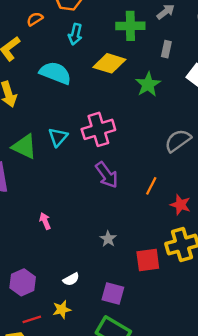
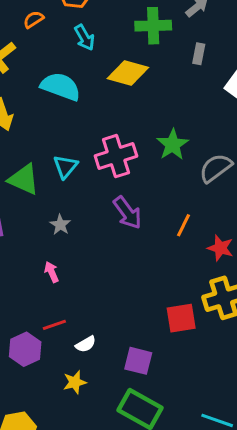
cyan arrow: (75, 34) -> (84, 38), turned -42
green star: (148, 84) -> (173, 145), moved
gray star: (108, 239) -> (60, 225), moved
red line: (32, 319) -> (54, 325), moved

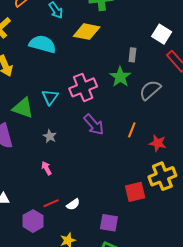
gray rectangle: (199, 54) -> (132, 55), moved
white semicircle: (86, 344) -> (73, 204), moved

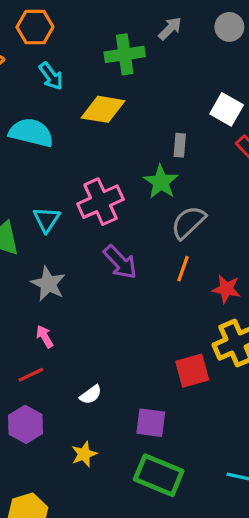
gray semicircle: (150, 90) -> (188, 222), moved
gray star: (50, 136) -> (48, 284), size x1.5
red line: (51, 203) -> (31, 375), moved

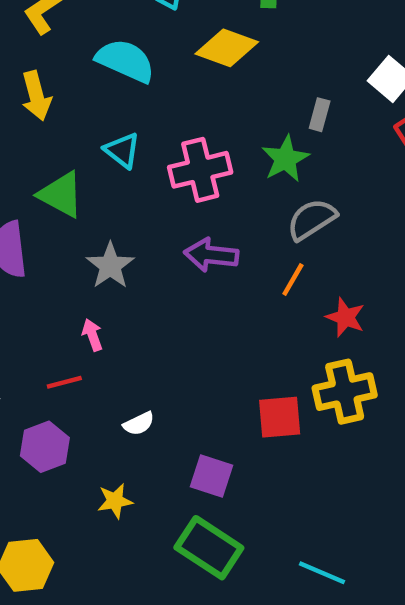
cyan triangle: (47, 220) -> (122, 150), moved, turned -36
purple arrow: (120, 262) -> (211, 255), turned 129

